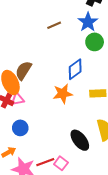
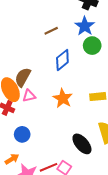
blue diamond: (75, 69) -> (62, 60), moved
orange star: (63, 94) -> (63, 98), turned -30
pink triangle: (18, 99) -> (29, 96), moved

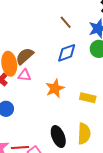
brown line: (51, 31) -> (66, 22), turned 56

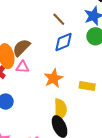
brown line: (66, 22) -> (59, 19), moved
yellow semicircle: (84, 134) -> (60, 109), moved

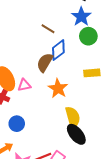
brown semicircle: (21, 48) -> (45, 62), moved
yellow rectangle: (87, 86) -> (92, 73), moved

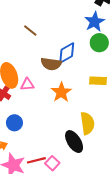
brown line: (48, 29) -> (30, 31), moved
brown semicircle: (45, 62) -> (51, 64), turned -120
yellow semicircle: (73, 117) -> (87, 123), moved

